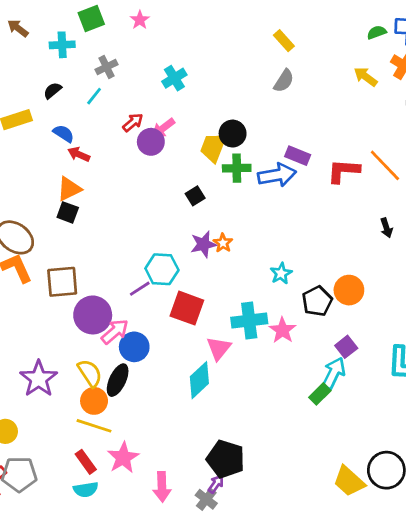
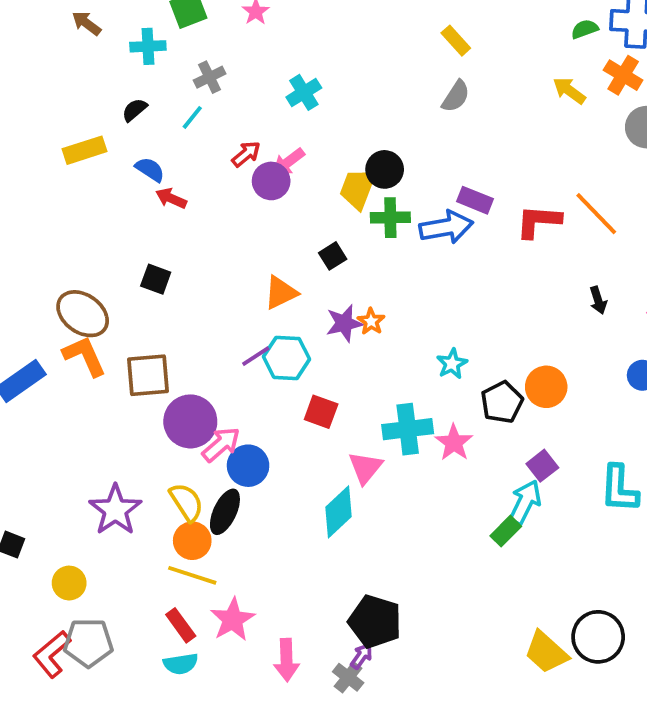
orange triangle: (69, 189) -> (281, 293), moved
purple line: (140, 289) -> (256, 356), moved
red square: (187, 308) -> (321, 412), size x0.7

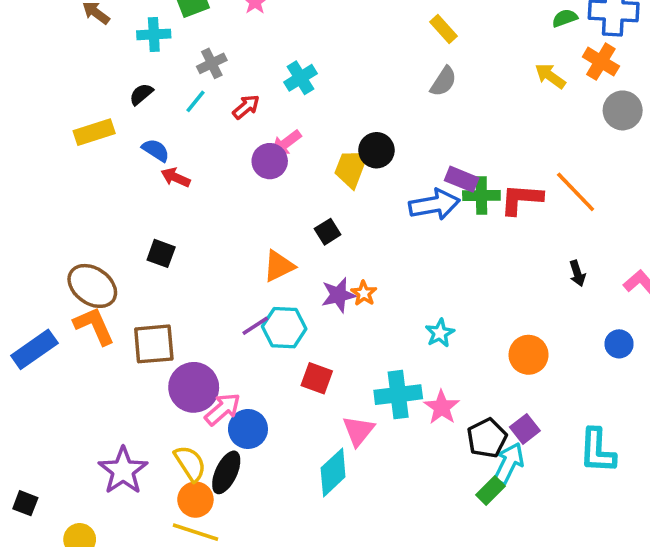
red arrow: (246, 154) -> (246, 107), moved
green cross: (390, 218) -> (481, 195), moved
black pentagon: (502, 402) -> (487, 438), moved

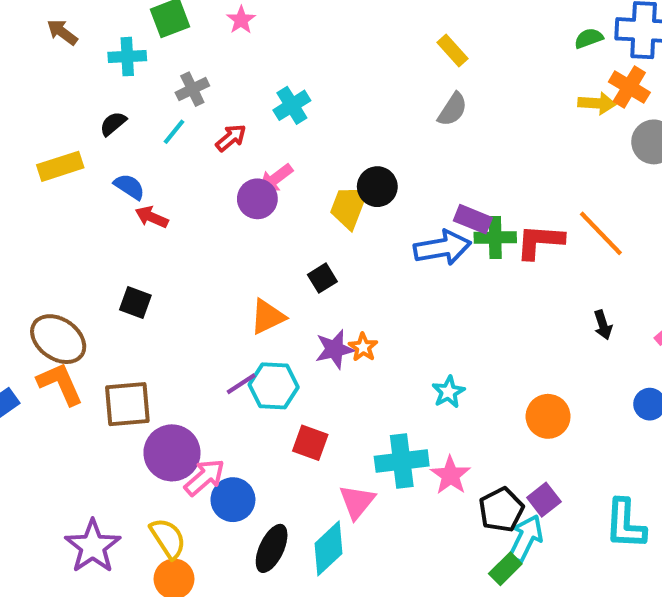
yellow arrow: (550, 76) -> (597, 103), moved, turned 148
black ellipse: (226, 472) -> (272, 548), moved

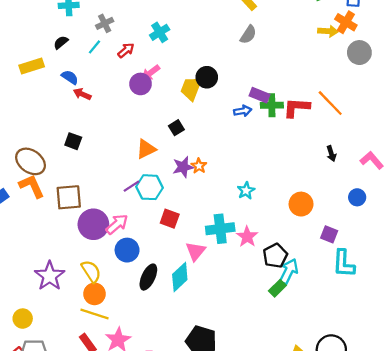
blue arrow: (442, 248) -> (243, 111), size x0.6
pink arrow: (205, 477) -> (117, 224), moved
purple square: (544, 500) -> (329, 234), moved, turned -30

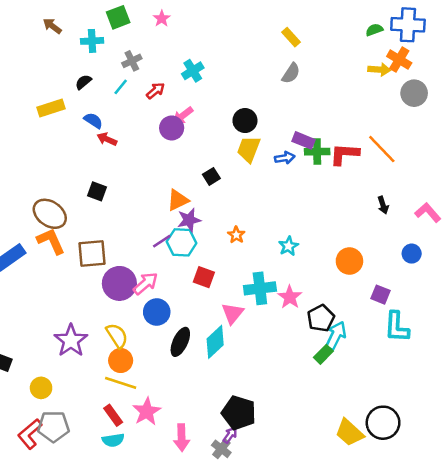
yellow trapezoid: (191, 88) -> (249, 149), moved
orange star: (199, 166) -> (236, 235), moved
purple star: (183, 167) -> (189, 220), moved

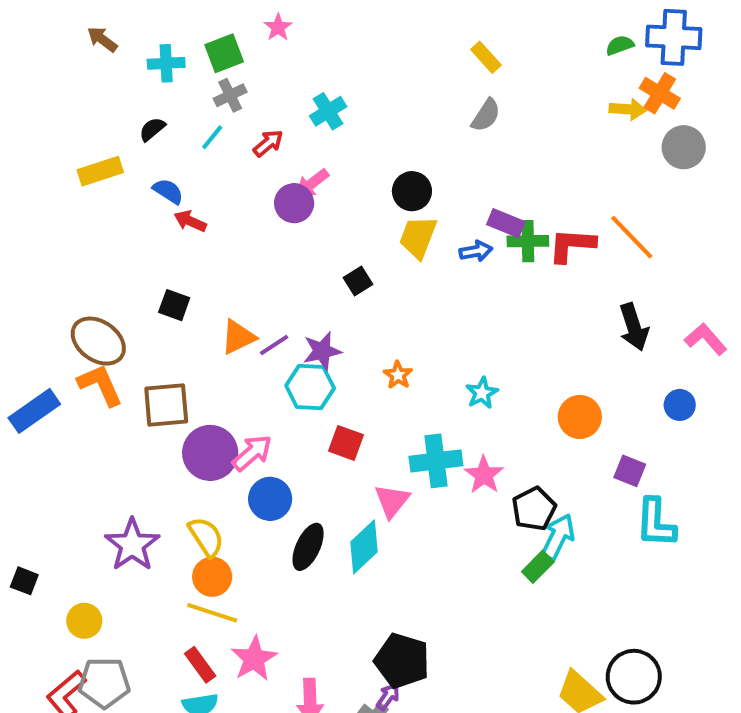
green square: (118, 17) -> (224, 53), moved
orange triangle: (178, 200) -> (238, 337), moved
black arrow: (383, 205) -> (634, 327), size x1.6
purple line: (162, 241) -> (274, 345), moved

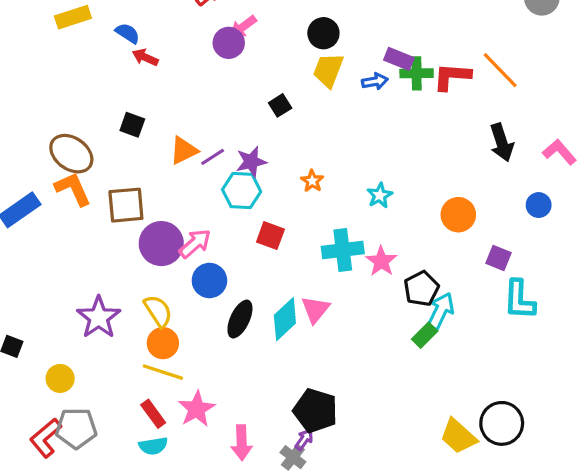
pink triangle: (392, 501) -> (315, 309), moved

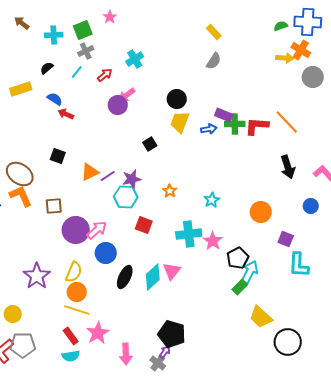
brown square: (126, 205) -> (54, 206), size x0.7
yellow semicircle: (158, 311) -> (74, 272), turned 55
yellow trapezoid: (458, 436) -> (261, 317), moved

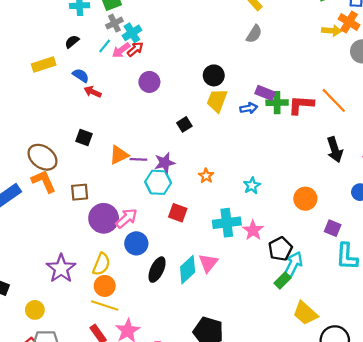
cyan cross: (135, 59) -> (132, 33), moved
pink arrow: (127, 95) -> (121, 50), moved
purple line: (108, 176) -> (138, 159), turned 35

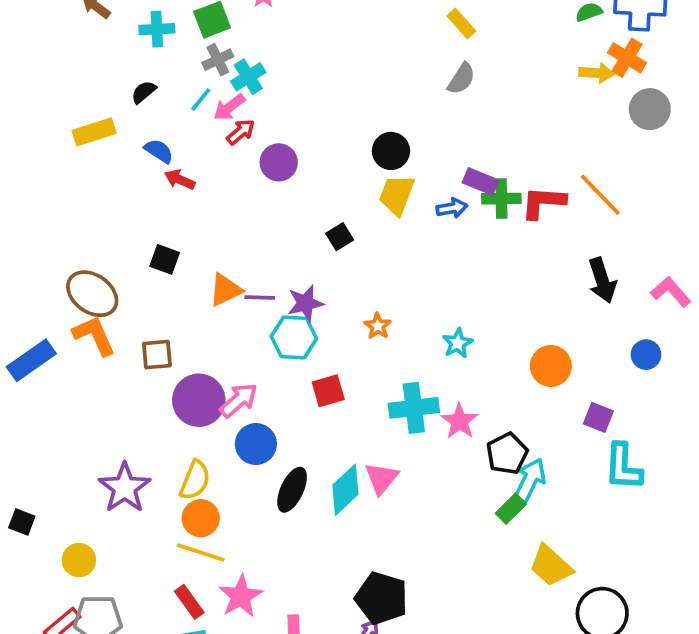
red arrow: (135, 49) -> (241, 132), moved
red square: (178, 213) -> (328, 391), turned -36

